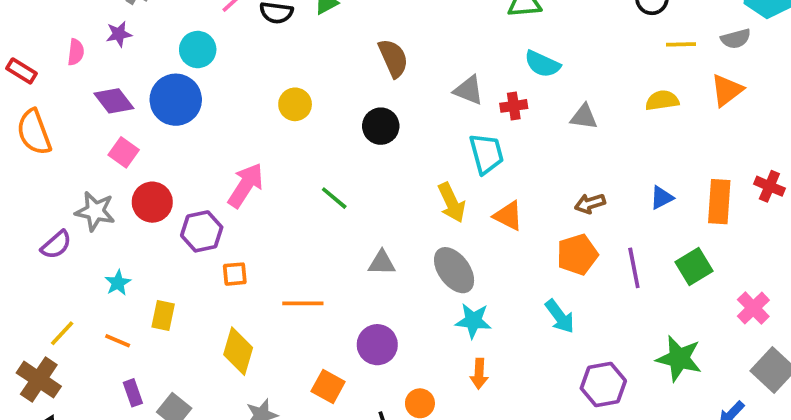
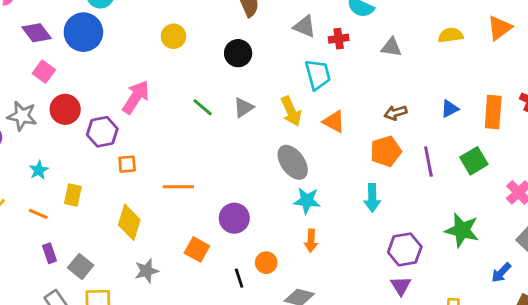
gray triangle: (382, 263) -> (243, 107), moved, turned -35
cyan arrow: (560, 316) -> (372, 198), turned 36

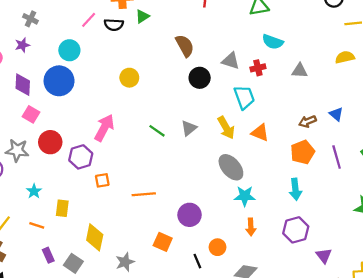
purple diamond: (37, 33) -> (23, 85), turned 45
black circle: (238, 53) -> (200, 78), moved
blue triangle: (450, 109) -> (336, 114), moved, turned -48
yellow diamond: (129, 222) -> (95, 237), moved
purple hexagon: (405, 249) -> (296, 230), moved

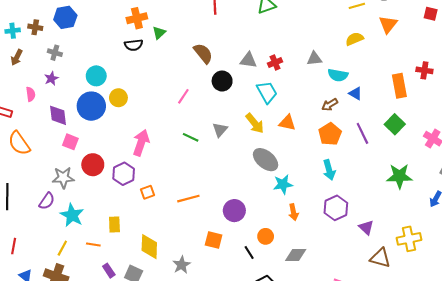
pink line: (89, 20) -> (183, 96), moved
cyan semicircle: (273, 42) -> (338, 75), moved
yellow circle: (129, 78) -> (118, 98), moved
cyan star: (34, 191) -> (72, 215), moved, size x1.6

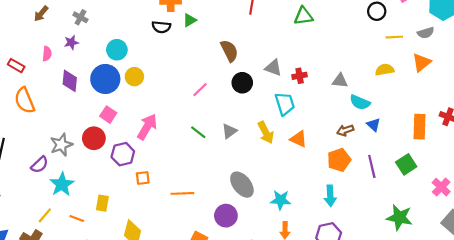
pink square: (70, 142) -> (108, 115), moved
gray ellipse: (266, 160) -> (242, 185), moved
gray star: (63, 178) -> (61, 145), turned -30

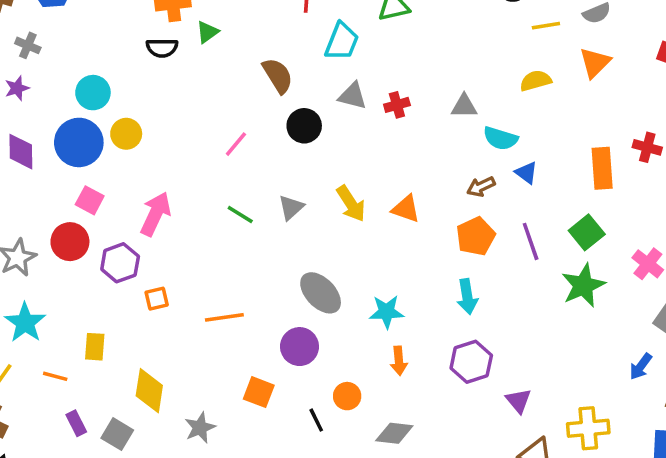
cyan trapezoid: (285, 104) -> (342, 42), moved, turned 45
green star: (399, 218) -> (583, 285), moved, turned -30

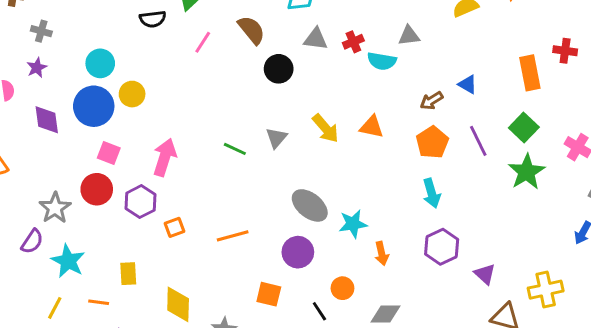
cyan semicircle: (500, 138) -> (382, 61), moved
pink line: (236, 144) -> (203, 42), moved
cyan star: (387, 312) -> (353, 224), moved

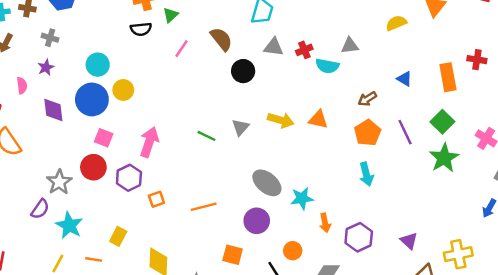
blue triangle: (468, 84) -> (404, 79), moved
yellow arrow: (326, 128) -> (281, 120), turned -35
purple hexagon: (442, 247) -> (359, 237), moved
yellow rectangle: (128, 274) -> (118, 236), turned 30

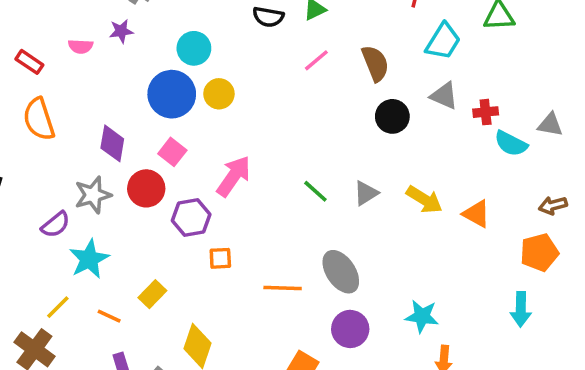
pink semicircle: (22, 86) -> (81, 46), turned 84
purple diamond: (53, 110) -> (112, 143), moved
gray ellipse: (267, 183) -> (341, 272), moved

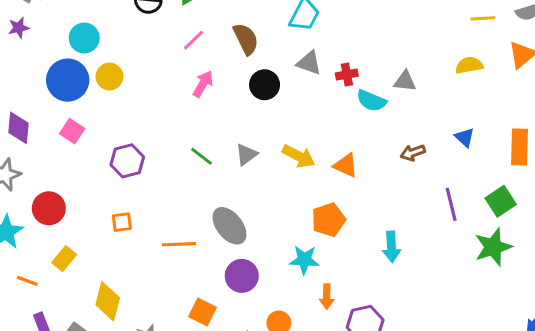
pink arrow: (234, 176) -> (203, 84), moved, size x0.7
red circle: (146, 188) -> (49, 208), moved
purple hexagon: (191, 217) -> (127, 161), moved
orange pentagon: (539, 252) -> (328, 220), moved

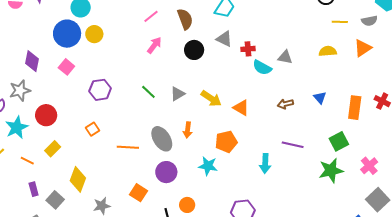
purple line: (451, 204) -> (293, 145), moved, turned -70
orange square: (122, 222) -> (92, 129), turned -32
orange arrow: (327, 297) -> (188, 130), moved

